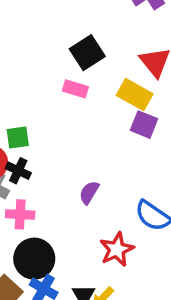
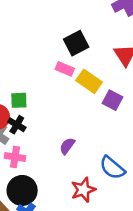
yellow rectangle: (135, 95) -> (89, 81), moved

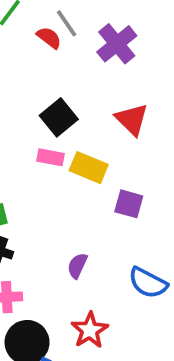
purple square: (112, 100) -> (129, 204), moved
red star: (83, 190) -> (90, 330), moved

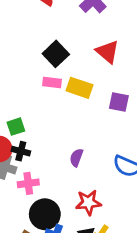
purple square: (129, 204) -> (119, 102), moved
red star: (90, 330) -> (88, 202), turned 30

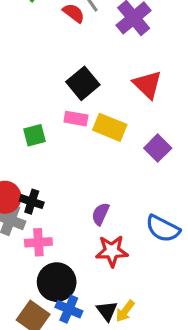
purple square: (119, 102) -> (158, 148), turned 30
green square: (16, 127) -> (34, 135), moved
red star: (88, 202) -> (112, 251), moved

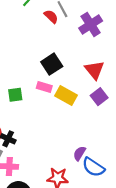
purple square: (158, 148) -> (99, 97), moved
purple semicircle: (100, 214) -> (79, 153), moved

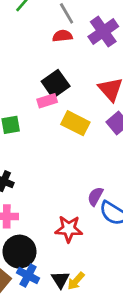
red semicircle: (51, 16) -> (62, 36), moved, turned -48
pink rectangle: (44, 87) -> (47, 101), moved, turned -32

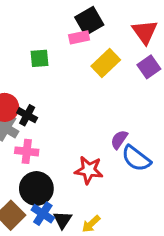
yellow rectangle: (75, 123) -> (106, 63), turned -76
black triangle: (60, 280) -> (63, 220), moved

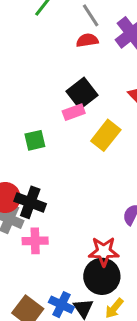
black cross: (27, 115) -> (30, 202), size x1.4
black circle: (36, 189) -> (102, 276), moved

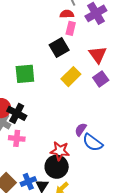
pink rectangle: (74, 112) -> (71, 28), moved, turned -64
green square: (35, 140) -> (25, 74), size x1.5
blue cross: (61, 305) -> (28, 181), turned 35

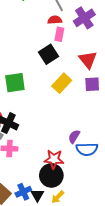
purple square: (101, 79) -> (92, 84), turned 35
blue semicircle: (93, 143) -> (87, 149), turned -35

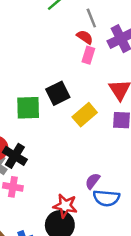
red semicircle: (55, 20) -> (85, 37), turned 32
black square: (48, 54) -> (58, 93), moved

